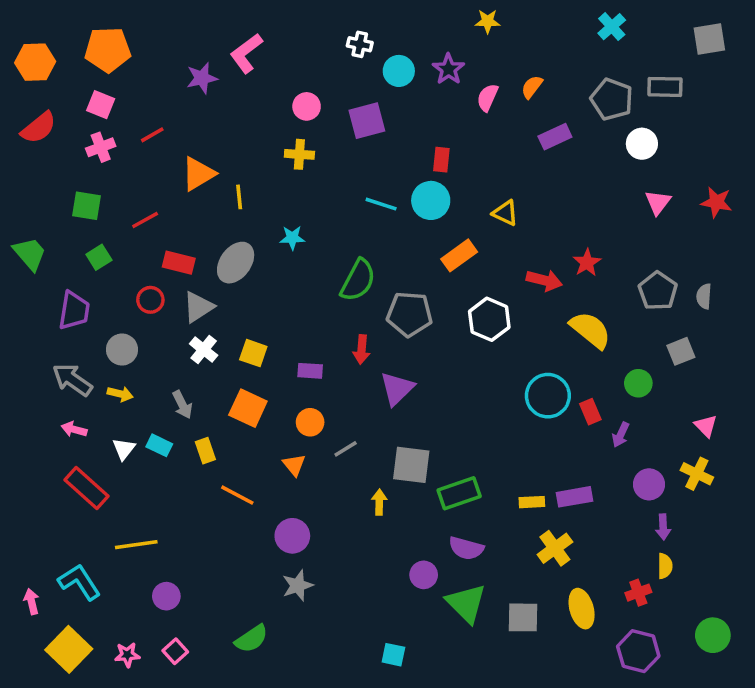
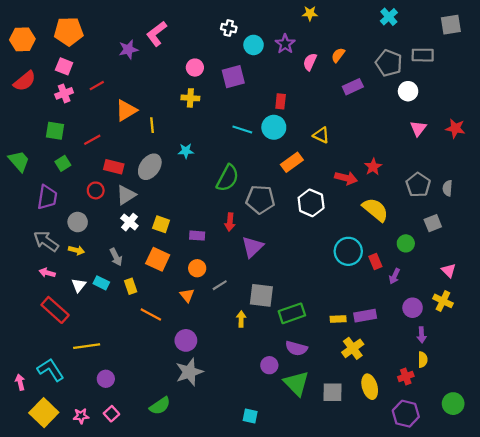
gray star: (298, 586) -> (189, 372), size x1.4

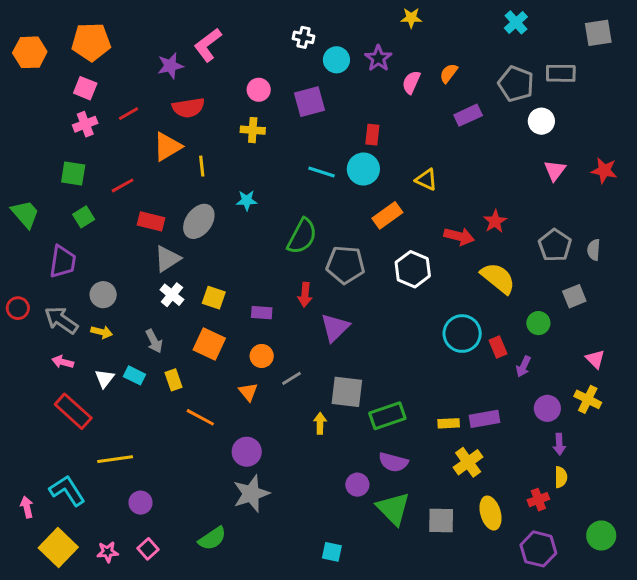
red semicircle: (25, 81) -> (188, 108), moved, turned 30
red circle: (96, 190) -> (18, 308), moved

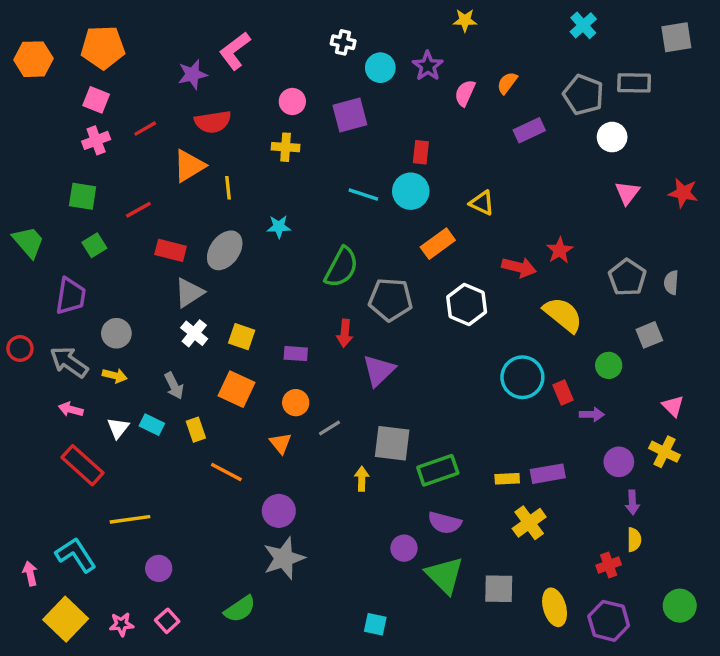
purple arrow: (523, 366) -> (592, 414), turned -114
yellow ellipse: (491, 513) -> (555, 607), moved

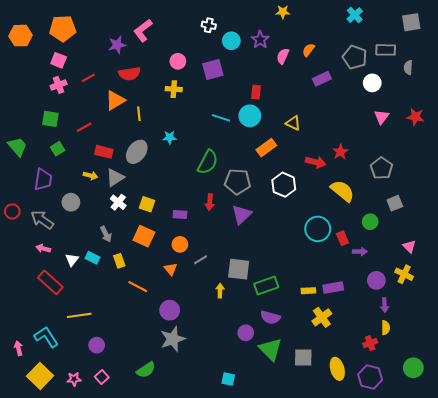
gray semicircle: (671, 283) -> (408, 67), moved
purple triangle: (379, 370) -> (242, 215), moved
yellow arrow: (115, 376) -> (90, 175), moved

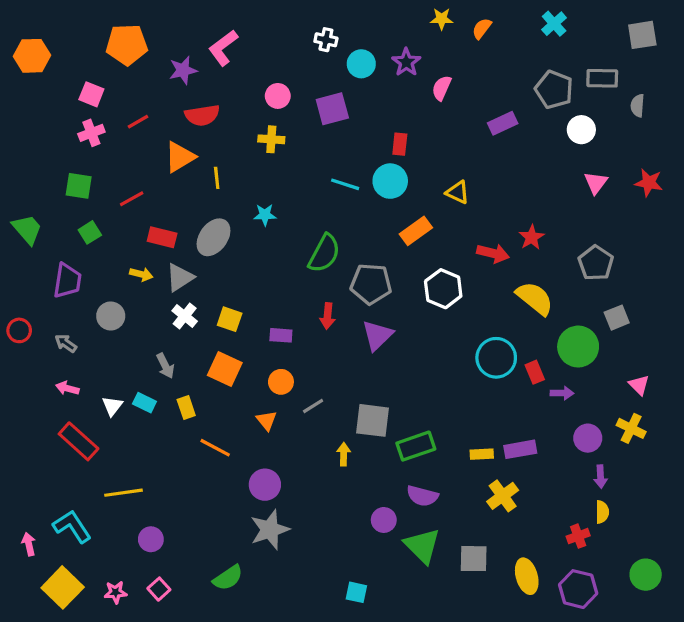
orange pentagon: (63, 28) -> (127, 45), moved
orange semicircle: (308, 50) -> (482, 28), moved
gray arrow: (42, 220) -> (66, 343), size x0.6
green circle: (370, 222) -> (578, 347), size x1.6

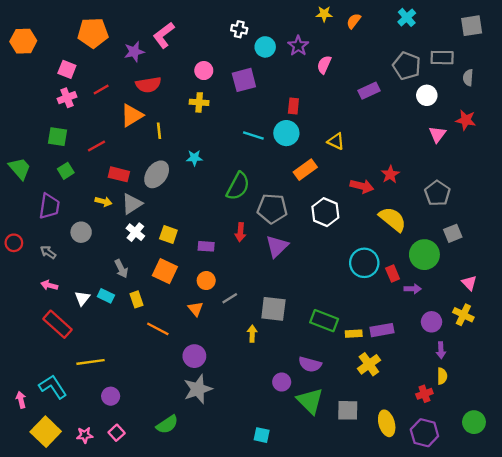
red star: (649, 183) -> (466, 120), moved
green rectangle: (416, 446) -> (324, 321), moved, turned 40

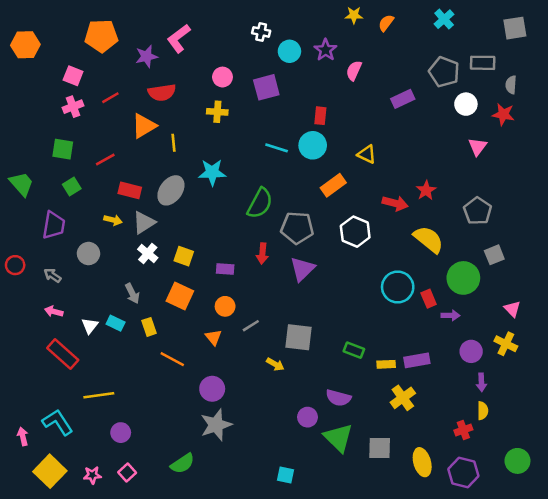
red star: (466, 120) -> (503, 114), moved
cyan star: (194, 158) -> (212, 172), size x1.5
green rectangle: (324, 321) -> (354, 350), size x0.7
yellow arrow: (252, 334) -> (275, 364), turned 119

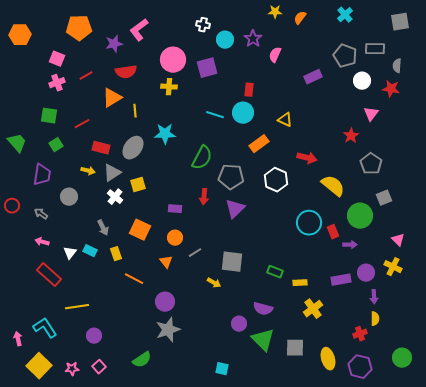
pink circle: (222, 77) -> (173, 60), size x1.6
red star: (426, 190) -> (351, 136), moved
yellow square: (184, 256) -> (138, 185), moved, turned -35
purple rectangle: (417, 360) -> (341, 280), moved

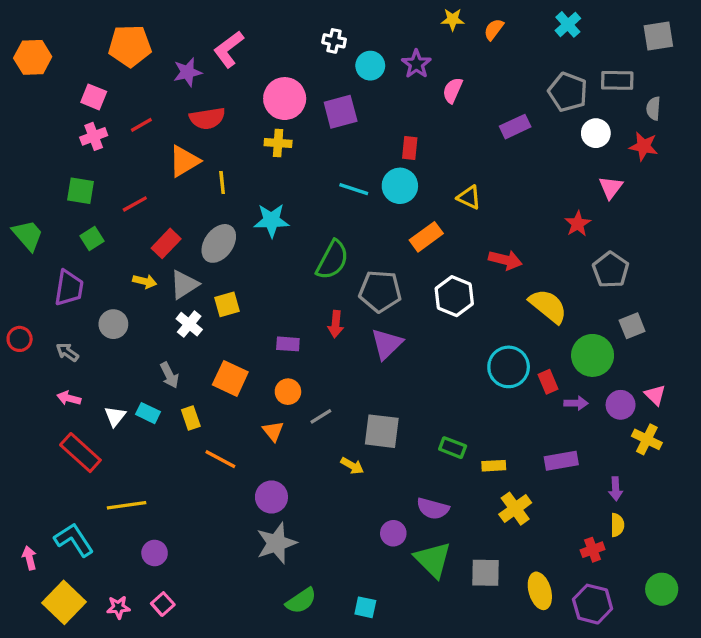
red rectangle: (101, 148) -> (166, 243), turned -60
purple circle: (366, 273) -> (621, 405), moved
green semicircle: (142, 360) -> (301, 601), moved

